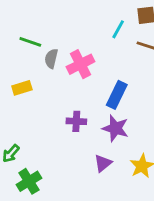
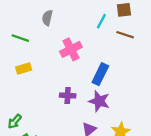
green line: (30, 42) -> (20, 38), moved
gray semicircle: (51, 59) -> (47, 18), moved

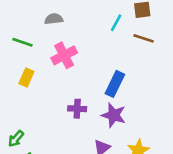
gray semicircle: (47, 18) -> (54, 19), turned 70
pink cross: (71, 49) -> (64, 55), moved
yellow rectangle: (24, 68) -> (26, 77), turned -49

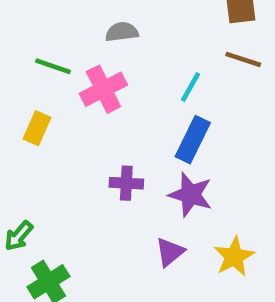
gray semicircle: (54, 19) -> (122, 32), moved
cyan line: (116, 23) -> (191, 87), moved
green line: (23, 42) -> (53, 66), moved

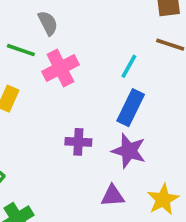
gray semicircle: (122, 32) -> (48, 23), moved, turned 70
purple triangle: (170, 252) -> (113, 196), turned 35

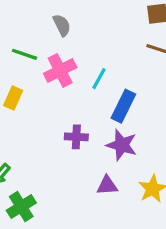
gray semicircle: (48, 23) -> (62, 25), moved
cyan line: (129, 66) -> (99, 79), moved

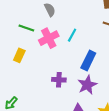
cyan line: (99, 79) -> (72, 35), moved
purple star: (122, 145) -> (87, 85), turned 30

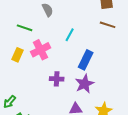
pink cross: (49, 38) -> (41, 50), moved

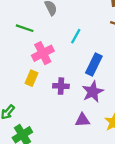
yellow rectangle: (18, 55) -> (31, 78), moved

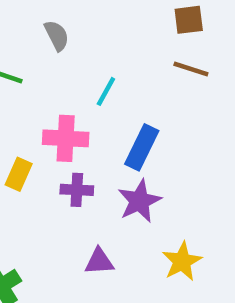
pink cross: (43, 53) -> (66, 138), moved, turned 30
purple triangle: (83, 120) -> (99, 261), moved

